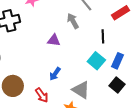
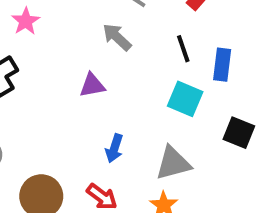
blue rectangle: (118, 61) -> (222, 65), moved
gray triangle: (81, 90) -> (173, 163), turned -30

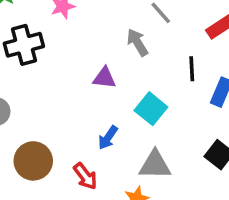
cyan square: (185, 99) -> (151, 109), moved

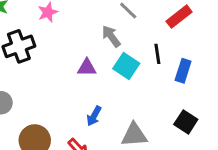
cyan square: (151, 109) -> (126, 66), moved

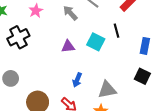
gray arrow: (111, 36) -> (70, 13), moved
blue rectangle: (183, 71) -> (145, 46), moved

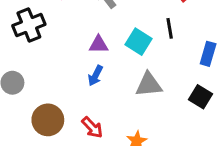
blue arrow: (77, 80) -> (95, 76), moved
gray triangle: (107, 90) -> (149, 85), moved

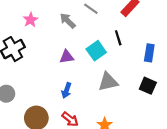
cyan square: (138, 42) -> (96, 51), turned 30
blue arrow: (95, 76) -> (66, 90), moved

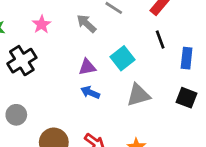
black line: (118, 38) -> (160, 39), moved
blue arrow: (66, 90) -> (90, 92), moved, turned 96

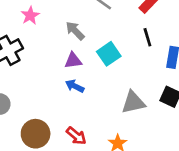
gray arrow: (86, 24) -> (75, 31), moved
gray triangle: (138, 95) -> (133, 102), moved

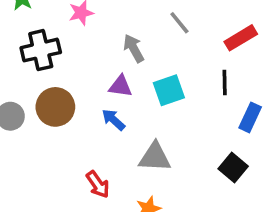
gray triangle: (133, 102) -> (155, 157), moved
brown circle: (36, 134) -> (55, 107), moved

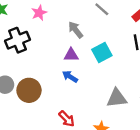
brown circle: (55, 107) -> (29, 90), moved
gray triangle: (155, 157) -> (117, 98), moved

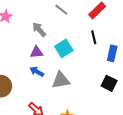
gray triangle: (117, 98) -> (61, 80), moved

